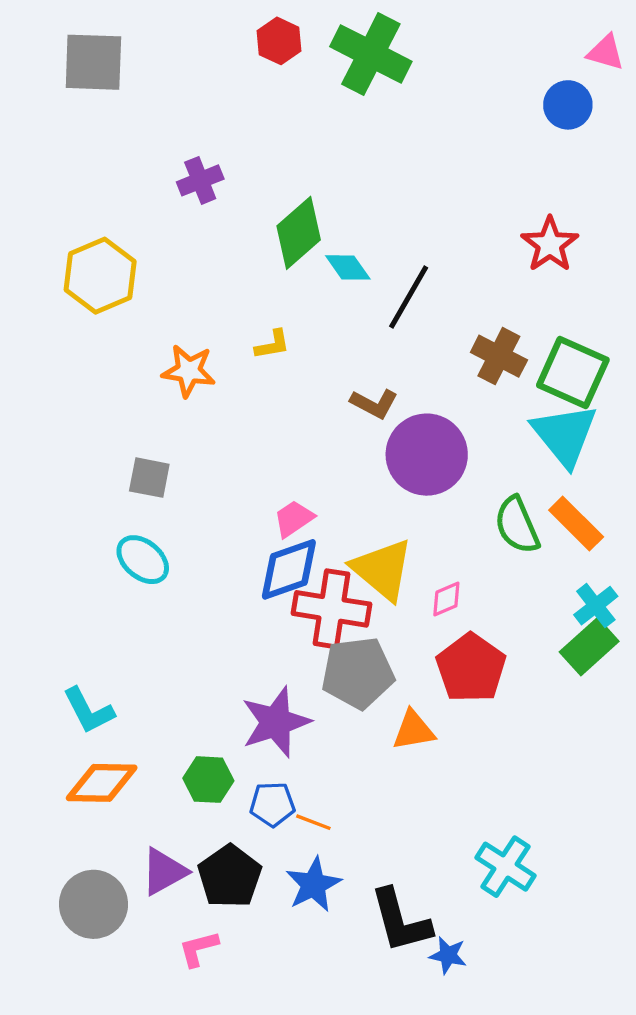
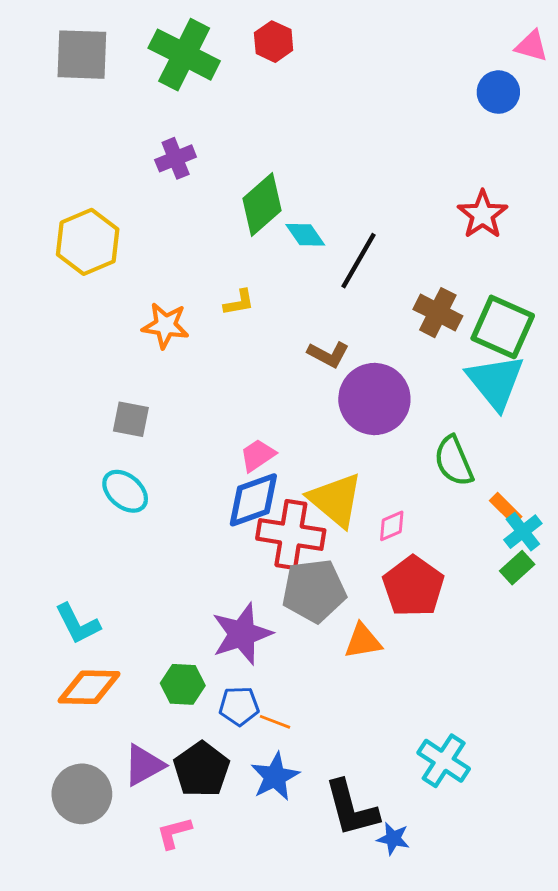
red hexagon: (279, 41) -> (274, 42), moved
green cross: (371, 54) -> (184, 55), moved
orange rectangle: (576, 523) -> (506, 509), moved, size x0.7
green rectangle: (589, 647) -> (517, 568), size x0.7

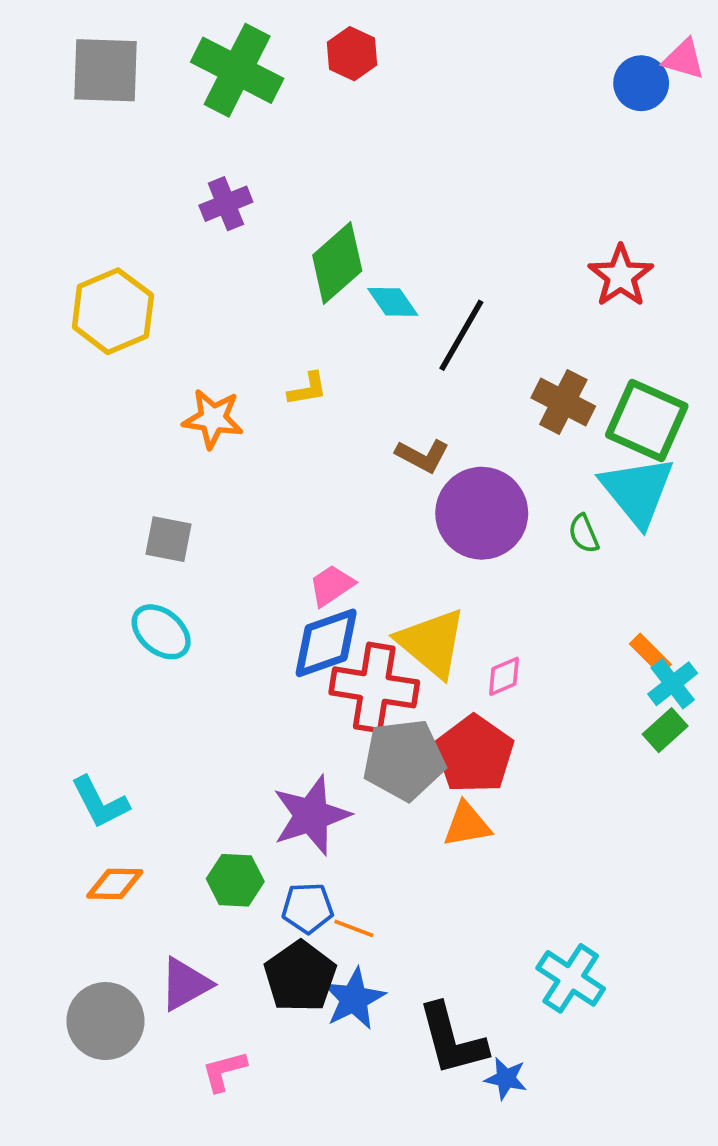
blue circle: (498, 92) -> (641, 83), moved
green semicircle: (454, 461) -> (584, 534), moved, size x0.6
red pentagon: (413, 586) -> (474, 754), moved
orange diamond: (89, 687) -> (115, 884), size x0.7
black pentagon: (201, 769) -> (300, 977), moved

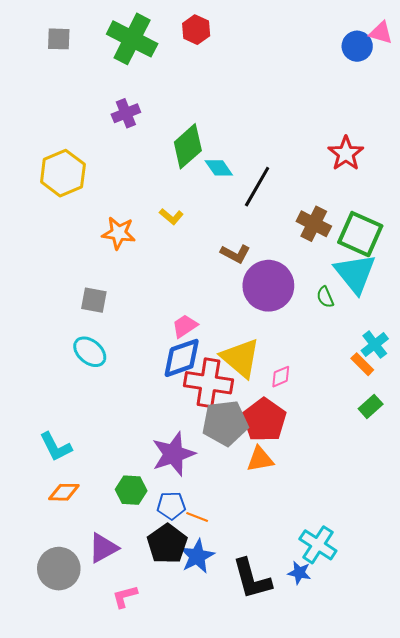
gray square: (105, 70) -> (59, 39), size x0.6
yellow L-shape: (308, 389) -> (171, 217), turned 50
cyan cross: (673, 684) -> (375, 345), moved
blue star: (506, 1078) -> (299, 573), moved

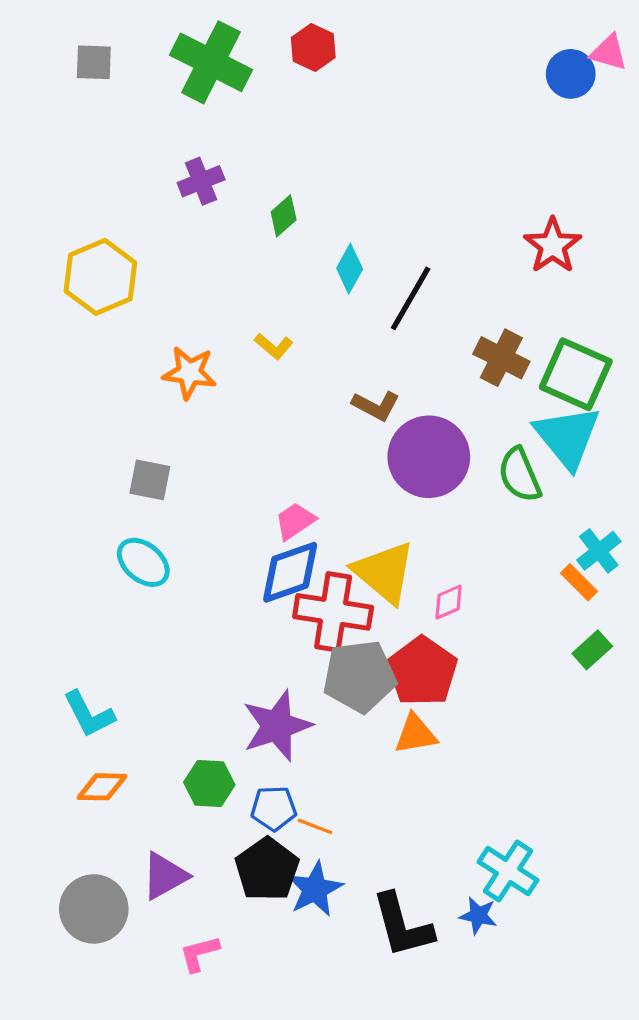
green diamond: (188, 146) -> (284, 216), moved, size x0.6
cyan diamond: (219, 168) -> (350, 269), turned 64
green semicircle: (325, 297) -> (520, 475), size x1.6

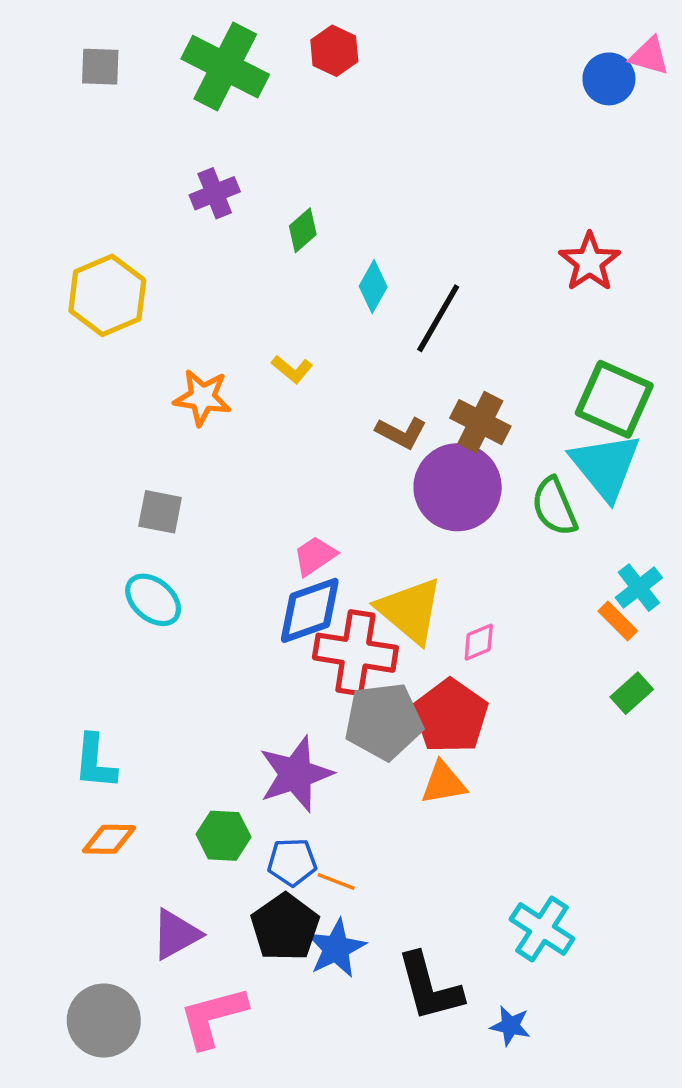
brown cross: (501, 358) -> (480, 422), moved
cyan L-shape: (89, 714) -> (95, 762), turned 32
gray circle: (94, 909) -> (104, 1021), moved
blue star: (478, 916) -> (510, 1026), moved
pink L-shape: (199, 954) -> (213, 1017), size x1.6

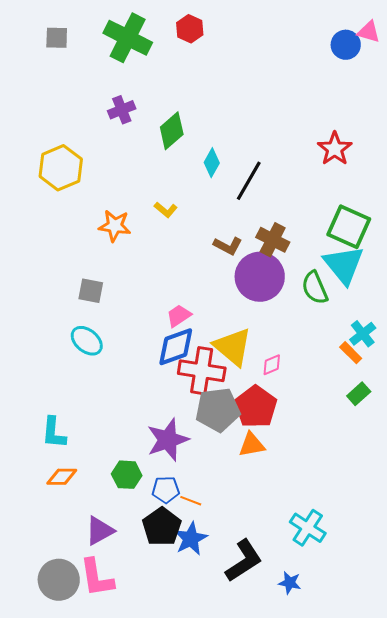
green diamond: (303, 230) -> (172, 131), size x1.5
black L-shape: (429, 987) -> (244, 561), turned -108
pink L-shape: (213, 1017) -> (97, 578), moved, turned -84

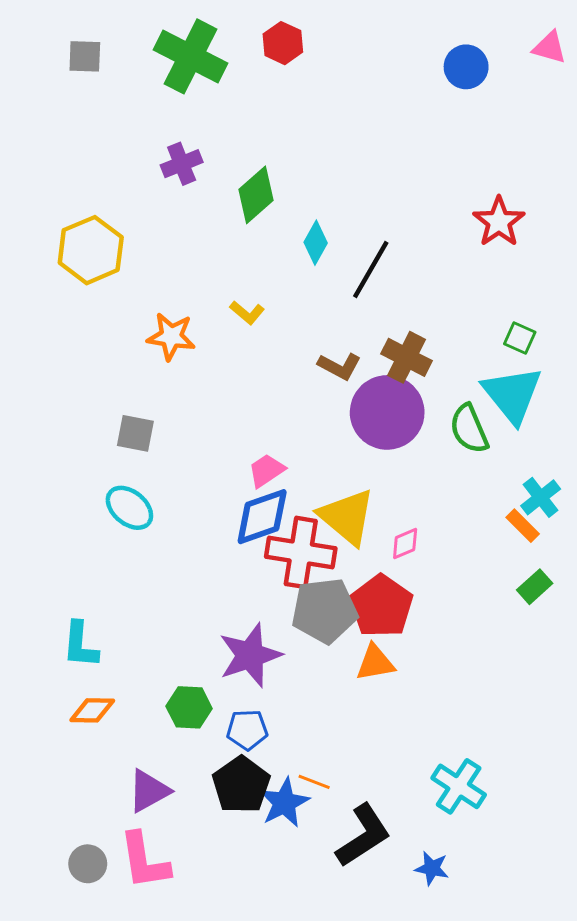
blue circle: (346, 45) -> (466, 67), moved
green square: (349, 227) -> (520, 338), size x0.5
orange line: (191, 501) -> (314, 782), moved
gray circle: (59, 580) -> (88, 864), size x0.6

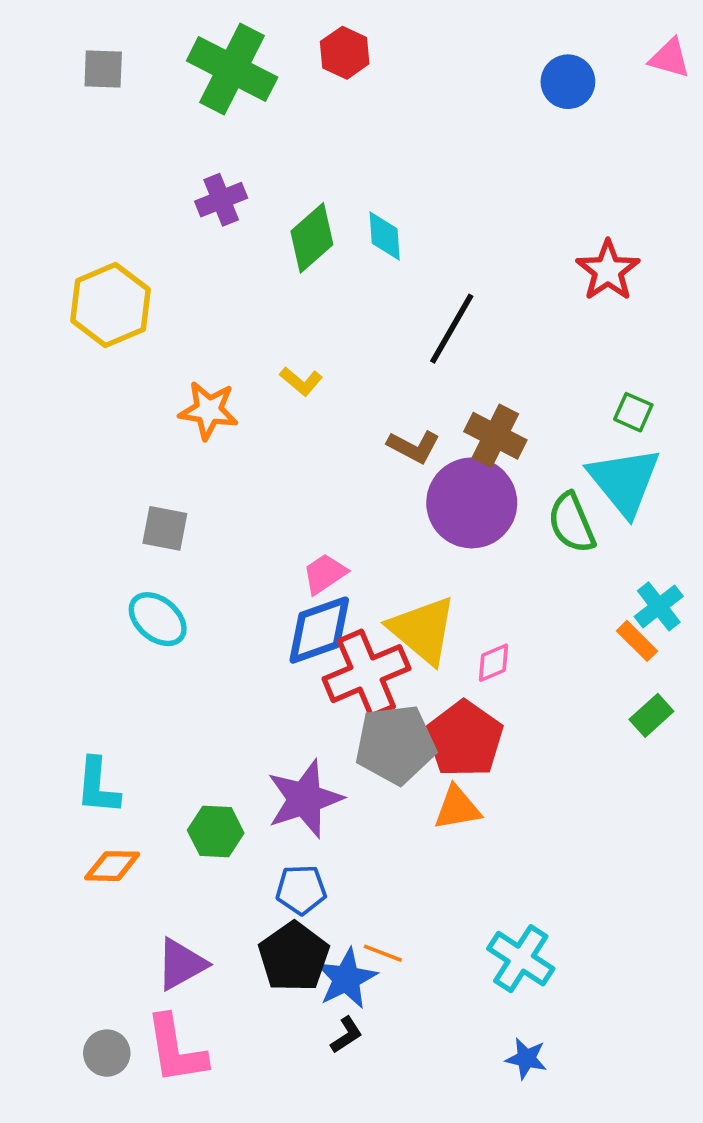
cyan diamond: (316, 243) -> (385, 236), moved, turned -33
red cross: (301, 552) -> (366, 674), turned -32
green hexagon: (189, 707) -> (216, 832), moved
cyan cross: (459, 786) -> (521, 959), moved
black L-shape: (363, 835) -> (346, 1035), moved, size x0.5

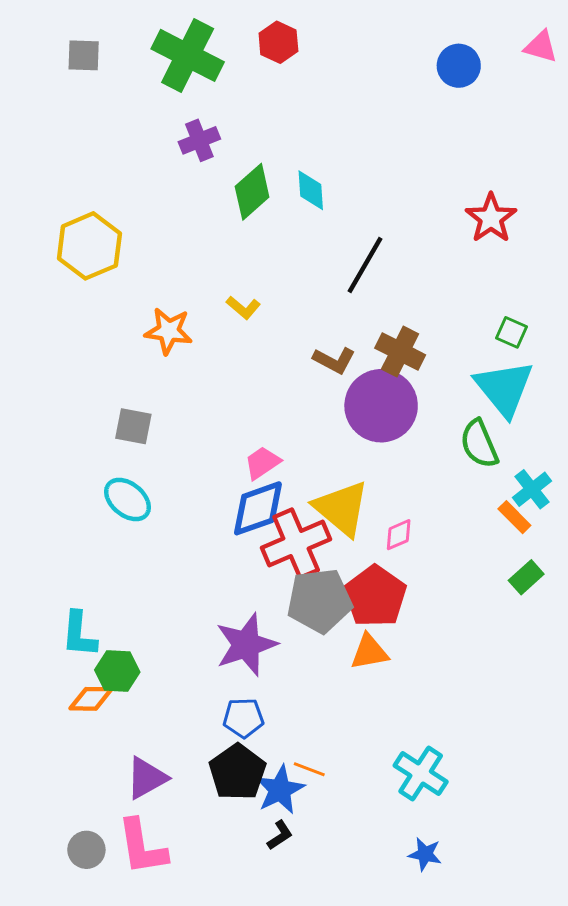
purple cross: (221, 200) -> (199, 140), moved
green semicircle: (572, 523) -> (479, 444), moved
green hexagon: (216, 832) -> (117, 671), moved

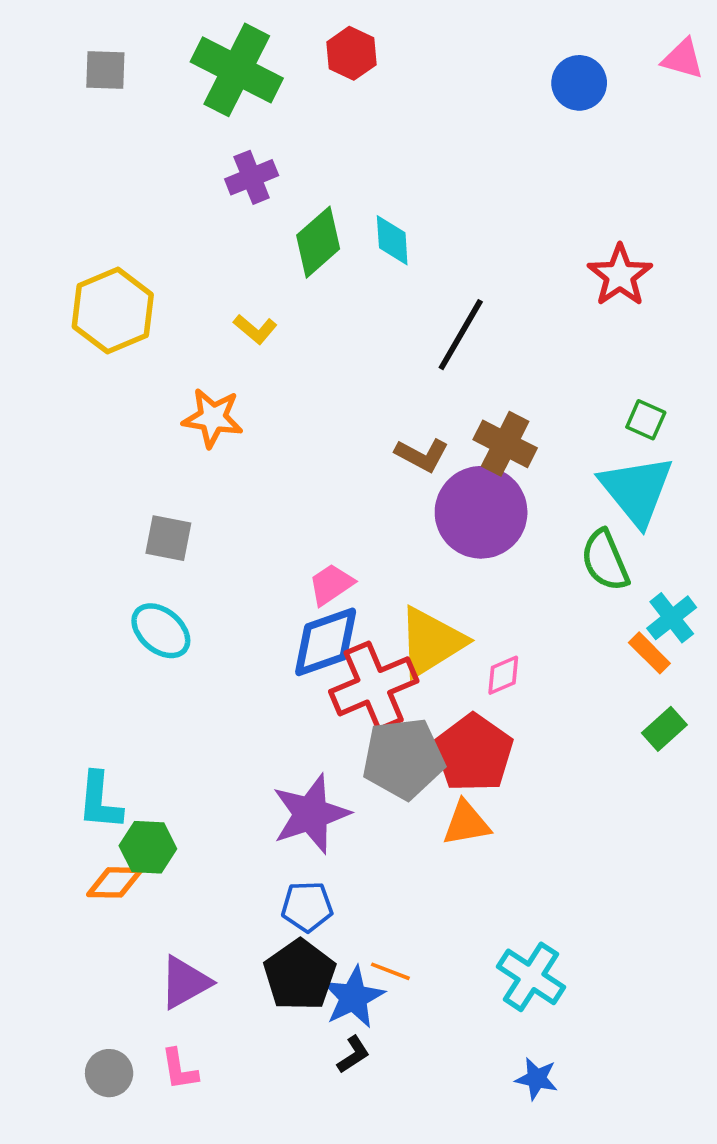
yellow L-shape: (243, 308) -> (255, 329), moved
yellow triangle: (341, 508) -> (431, 642), turned 48
pink L-shape: (142, 847) -> (179, 1069), size x0.6

